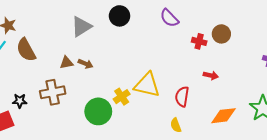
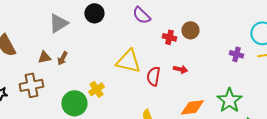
brown arrow: (86, 64) -> (62, 58), turned 96
yellow triangle: (147, 85) -> (128, 61), moved
red semicircle: (182, 97) -> (153, 76), moved

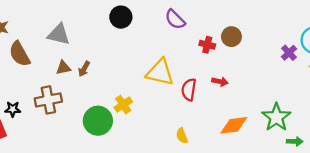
gray triangle: (58, 23) -> (59, 34), moved, turned 45
purple cross: (236, 54) -> (289, 53), moved, turned 32

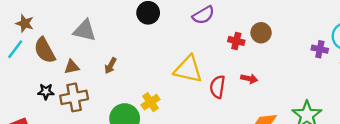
purple semicircle: (175, 19) -> (203, 15), turned -75
purple cross: (289, 53) -> (320, 49), turned -35
brown triangle: (63, 68) -> (72, 67), moved
black star: (13, 109) -> (46, 92), moved

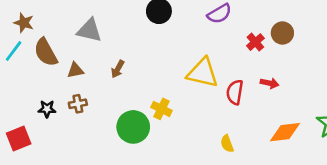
red cross: (236, 41) -> (255, 42), turned 35
black star: (46, 92) -> (47, 109), moved
brown cross: (74, 97) -> (78, 104), size x0.6
yellow cross: (150, 102) -> (161, 109), turned -30

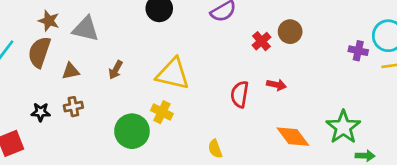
brown star: (24, 23) -> (49, 21), moved
brown semicircle: (46, 52) -> (39, 52), turned 48
yellow triangle: (203, 73) -> (173, 74), moved
orange diamond: (285, 132) -> (293, 137), turned 60
yellow semicircle: (227, 144) -> (215, 149), moved

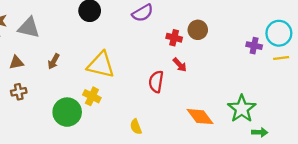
red cross: (261, 41) -> (174, 38), turned -35
red arrow: (276, 85) -> (180, 65), moved, turned 35

